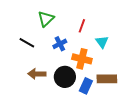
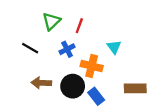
red line: (82, 26) -> (79, 26), moved
brown rectangle: (107, 79) -> (135, 88), moved
blue rectangle: (86, 86) -> (96, 96), turned -63

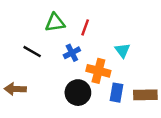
green triangle: (51, 21) -> (55, 23), turned 36
brown arrow: (41, 83) -> (15, 89), moved
blue rectangle: (96, 96) -> (116, 93), moved, turned 48

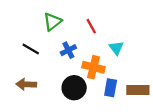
green triangle: (55, 23) -> (52, 22), turned -30
red line: (85, 27) -> (91, 26), moved, turned -49
brown arrow: (15, 89) -> (26, 84), moved

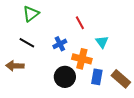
green triangle: (52, 22) -> (31, 14), moved
brown arrow: (26, 84) -> (15, 66), moved
brown rectangle: (138, 90) -> (121, 79), turned 42

